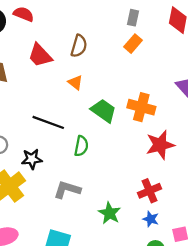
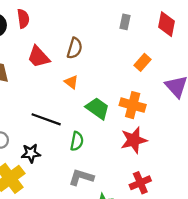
red semicircle: (24, 14) -> (23, 19), turned 60
orange rectangle: (133, 44) -> (142, 62), moved
red star: (160, 145) -> (134, 140), moved
gray L-shape: (67, 190) -> (81, 177), moved

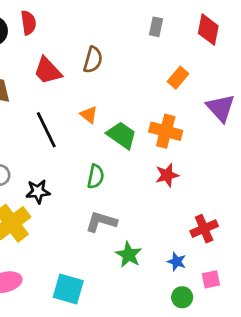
orange triangle: (71, 82) -> (89, 115), moved
black line: (46, 119) -> (46, 130), moved, turned 44
red star: (134, 140) -> (167, 175), size x0.7
red cross: (140, 183) -> (204, 229), moved

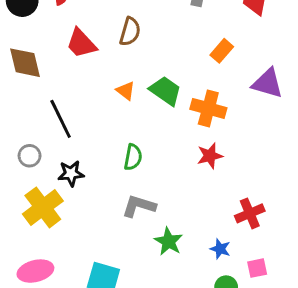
purple triangle: (221, 108) -> (267, 83), turned -32
black line: (46, 130) -> (61, 119), moved
green trapezoid: (122, 135) -> (166, 91), moved

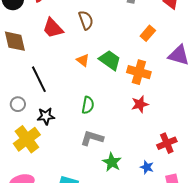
brown semicircle: (130, 32) -> (86, 20), turned -36

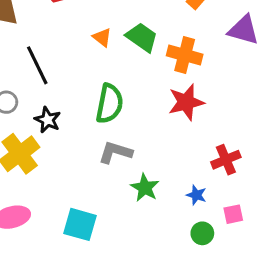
red star: (140, 104) -> (186, 102), size x1.4
green semicircle: (88, 105) -> (109, 104), size x1.5
black star: (46, 116) -> (48, 120), turned 30

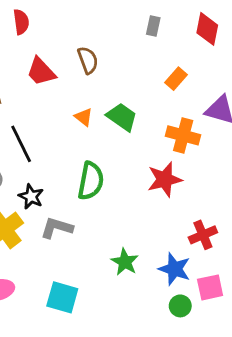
orange cross: (185, 55) -> (183, 135), moved
gray L-shape: (115, 152) -> (57, 228), moved
blue star: (196, 195) -> (175, 269), size x1.6
pink square: (233, 214) -> (210, 287), size x1.4

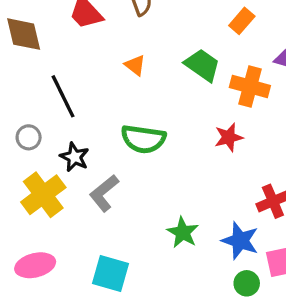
green trapezoid: (122, 117) -> (202, 65), moved
red star: (165, 179) -> (229, 137), size x0.7
green semicircle: (91, 181) -> (143, 139), turned 87
gray L-shape: (57, 228) -> (104, 193), turned -56

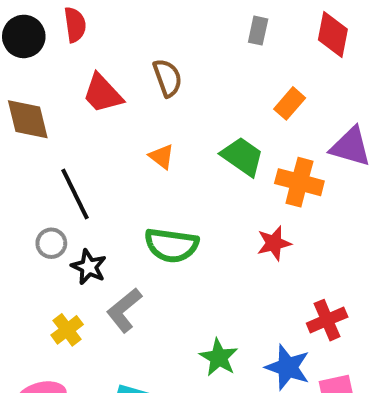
gray circle: (29, 137) -> (51, 243), moved
yellow cross: (43, 195) -> (67, 330), moved, size x0.6

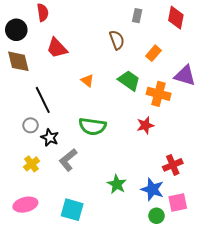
black circle: (24, 36) -> (16, 30), moved
brown semicircle: (168, 78) -> (117, 40), moved
yellow cross: (67, 330) -> (32, 164), moved

